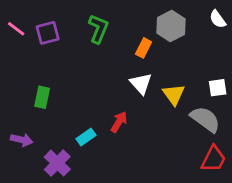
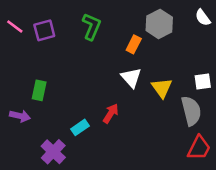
gray semicircle: (205, 119) -> (191, 111), turned 40
purple arrow: (22, 140) -> (20, 116), moved

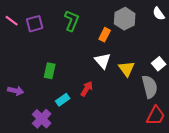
white square: (203, 81) -> (159, 64), turned -32
green rectangle: (39, 90) -> (50, 71), moved

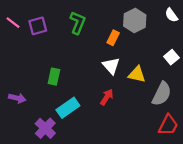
white square: (159, 64) -> (171, 57), moved
yellow triangle: (127, 69) -> (137, 74), turned -42
gray semicircle: (150, 87) -> (162, 94), turned 40
red arrow: (87, 89) -> (107, 97), moved
cyan rectangle: (63, 100) -> (68, 108), size x1.5

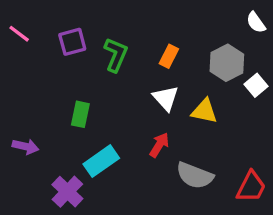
gray hexagon: (135, 20) -> (227, 63), moved
green L-shape: (78, 23) -> (116, 55), moved
purple square: (38, 26) -> (72, 42), moved
gray semicircle: (162, 94) -> (195, 176), moved, turned 85

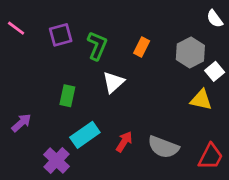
white triangle: (166, 98) -> (113, 82), moved, turned 30
yellow triangle: (204, 111) -> (201, 100), moved
red arrow: (159, 145) -> (124, 142), moved
purple arrow: (26, 147) -> (21, 123), turned -55

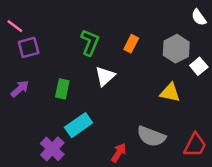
purple square: (61, 35) -> (29, 47), moved
yellow triangle: (201, 100) -> (170, 93), moved
purple arrow: (21, 123) -> (20, 89), moved
red arrow: (124, 142) -> (119, 153), moved

